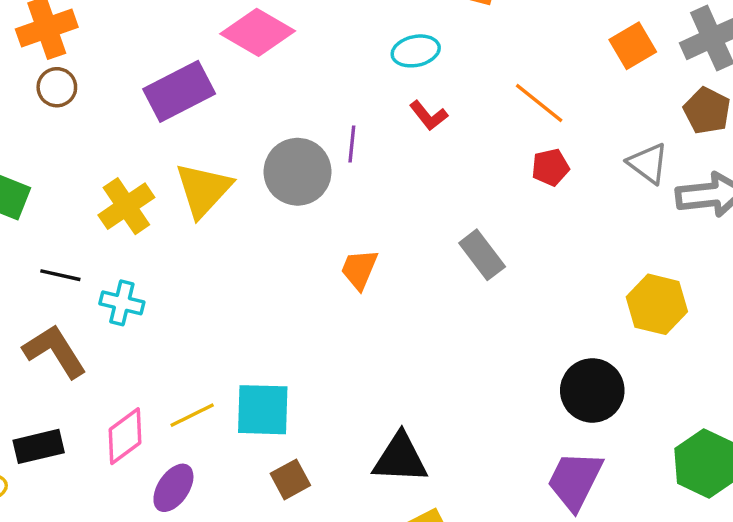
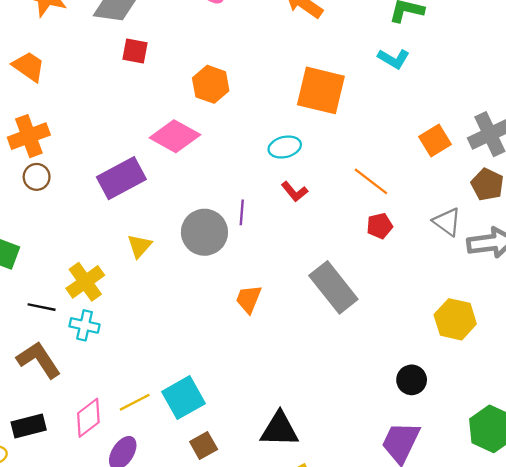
yellow triangle: (203, 190) -> (139, 246), size x0.6
yellow cross: (126, 206) -> (85, 282), moved
gray rectangle: (482, 255) -> (333, 287), size x1.5
black circle: (592, 390) -> (412, 380), size x0.7
cyan square: (263, 410) -> (184, 398), turned -30

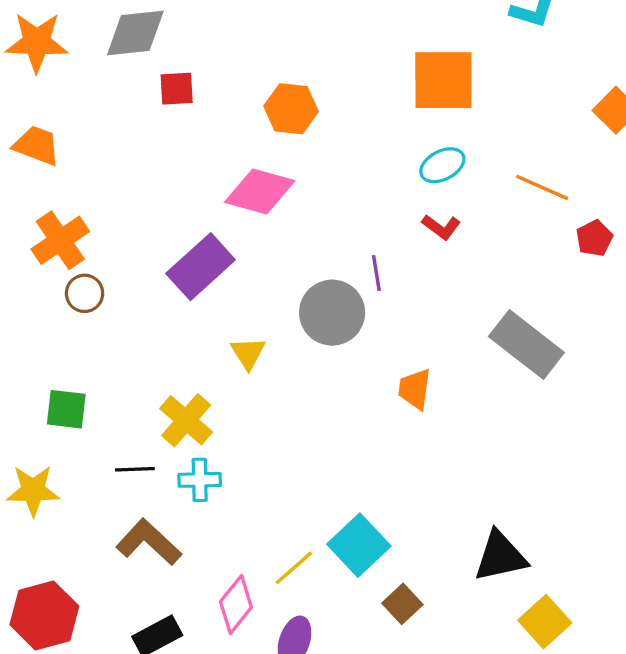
cyan ellipse: (285, 147) -> (442, 165), moved
red pentagon: (380, 226) -> (594, 238), moved

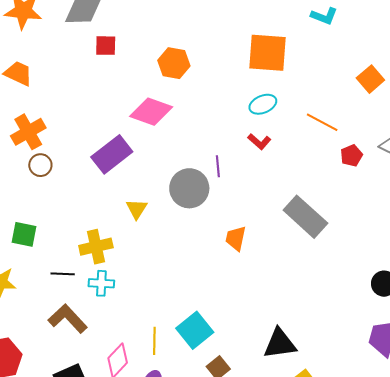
yellow cross: (186, 420) -> (96, 247), turned 32
yellow line: (294, 568) -> (154, 341), turned -52

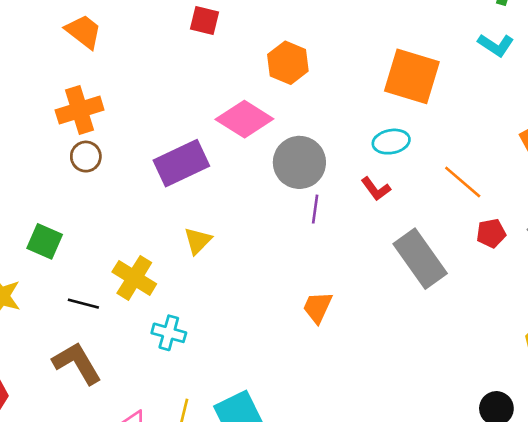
gray circle: (189, 188) -> (299, 162), moved
gray rectangle: (305, 217) -> (420, 259), moved
yellow cross: (96, 247) -> (134, 278), turned 32
cyan cross: (101, 283) -> (169, 333), moved

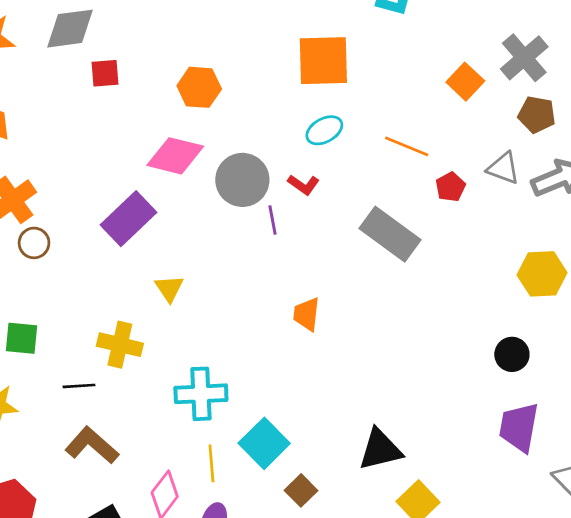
red L-shape: (376, 189) -> (303, 185), moved
cyan cross: (169, 333) -> (201, 394), moved, size x1.5

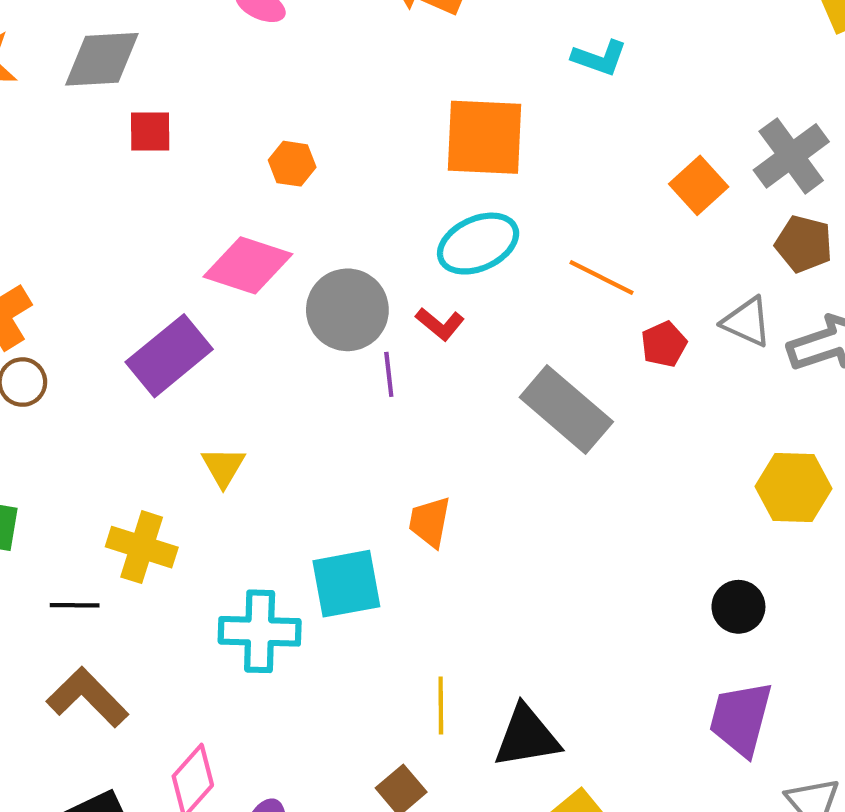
orange hexagon: (199, 87) -> (292, 164), size x0.7
cyan ellipse: (324, 130) -> (478, 244), size x1.4
cyan square: (264, 443) -> (346, 584), moved, turned 30
yellow line: (211, 463) -> (441, 705), moved

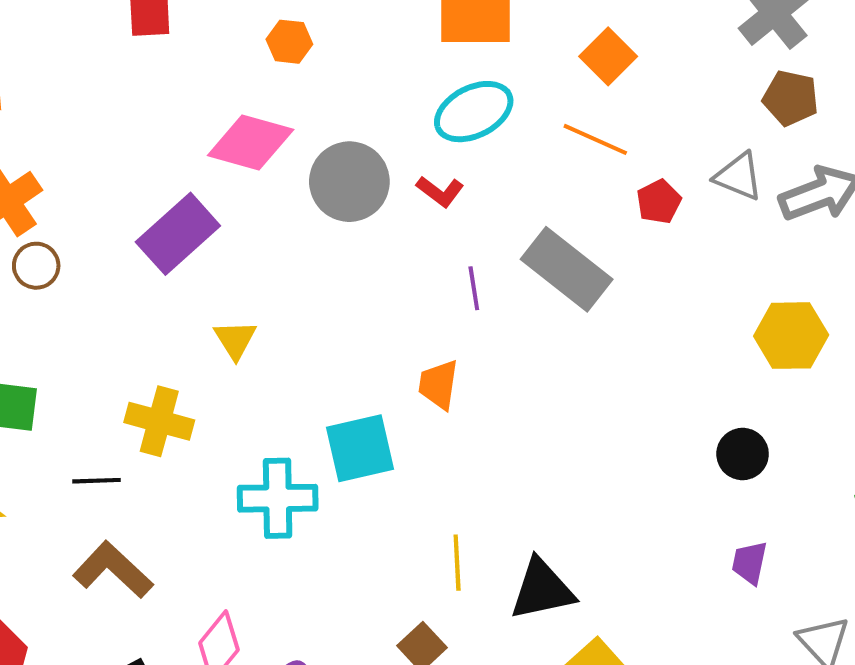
orange square: (699, 185) -> (608, 56), moved
purple line: (389, 374) -> (474, 288), moved
purple trapezoid: (741, 719) -> (749, 563), size x0.6

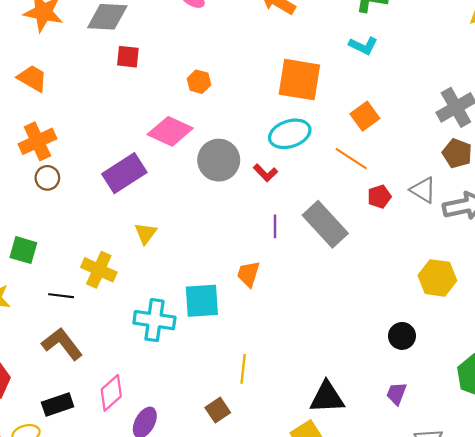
black triangle: (542, 589) -> (327, 397), moved

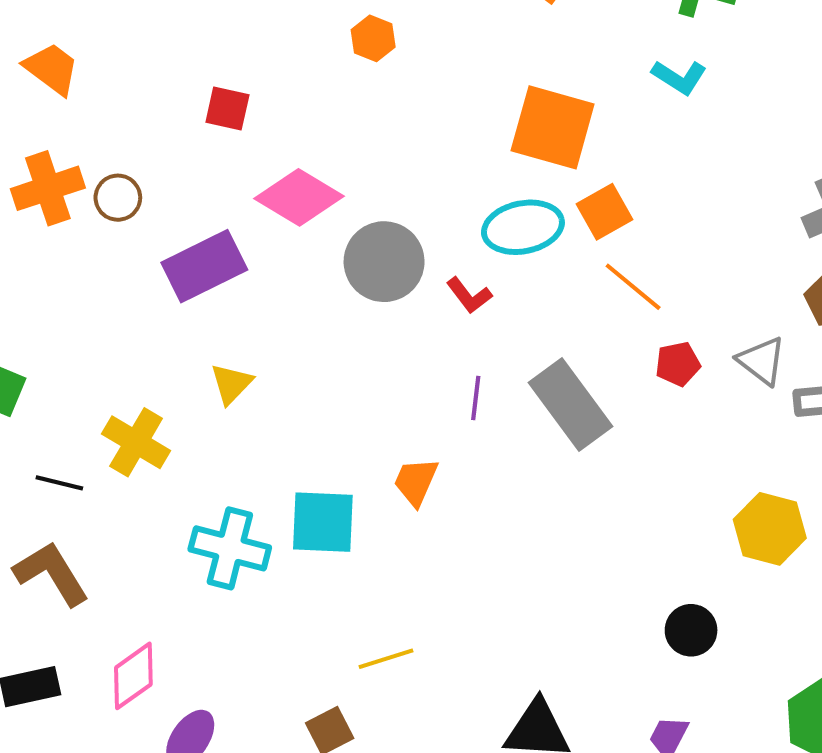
red square: (128, 57) -> (227, 108), moved
orange hexagon: (199, 82) -> (373, 38), moved
orange square: (365, 116) -> (604, 212), moved
brown circle: (47, 178) -> (118, 198), moved
yellow line: (243, 369) -> (386, 659), turned 60

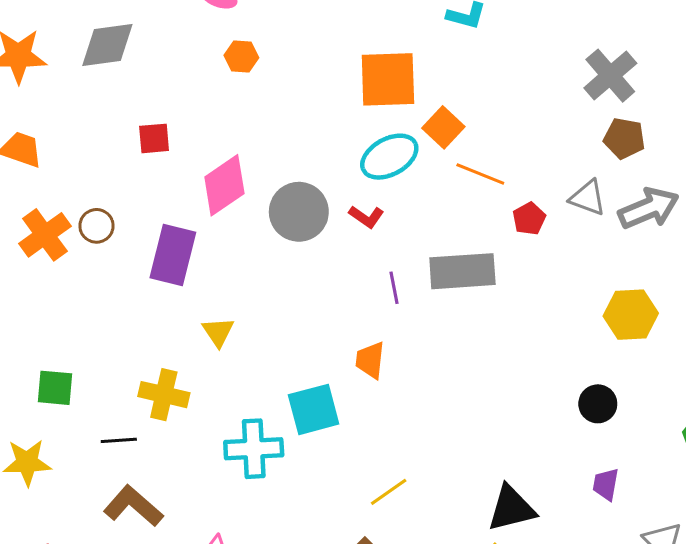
pink diamond: (299, 197) -> (224, 185), turned -48
purple rectangle: (204, 266) -> (173, 255), turned -32
gray rectangle: (571, 405) -> (462, 271), turned -40

